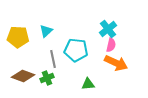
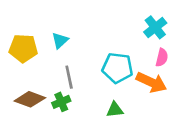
cyan cross: (108, 29) -> (155, 27), moved
pink semicircle: (111, 45) -> (162, 57), moved
cyan pentagon: (76, 50) -> (117, 68), moved

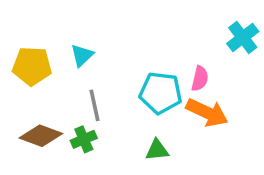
cyan cross: (155, 27) -> (243, 37), moved
pink semicircle: (162, 57) -> (200, 79), moved

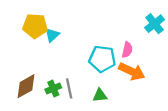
yellow pentagon: (32, 66) -> (35, 26), moved
gray line: (94, 105) -> (69, 88), moved
brown diamond: (41, 136) -> (26, 86), turned -50

